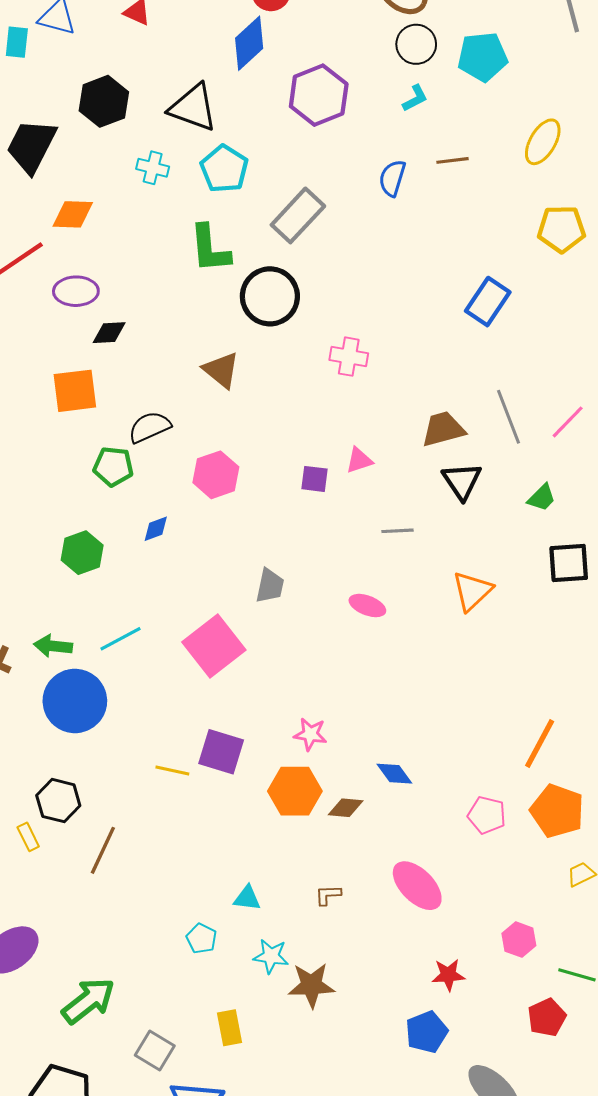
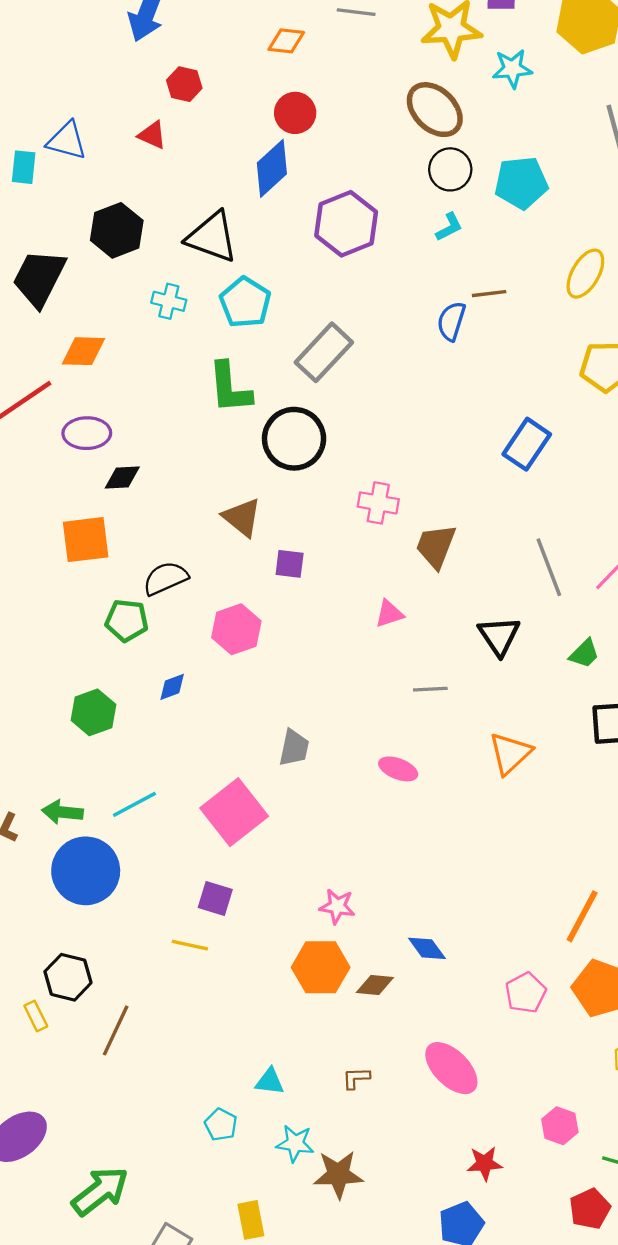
blue semicircle: (392, 178) -> (451, 321), moved
brown trapezoid: (443, 429) -> (436, 546), moved, turned -54
purple square: (315, 479) -> (290, 564), moved
purple square: (221, 752) -> (215, 899), moved, size x0.7
pink pentagon: (487, 815) -> (526, 993), turned 30

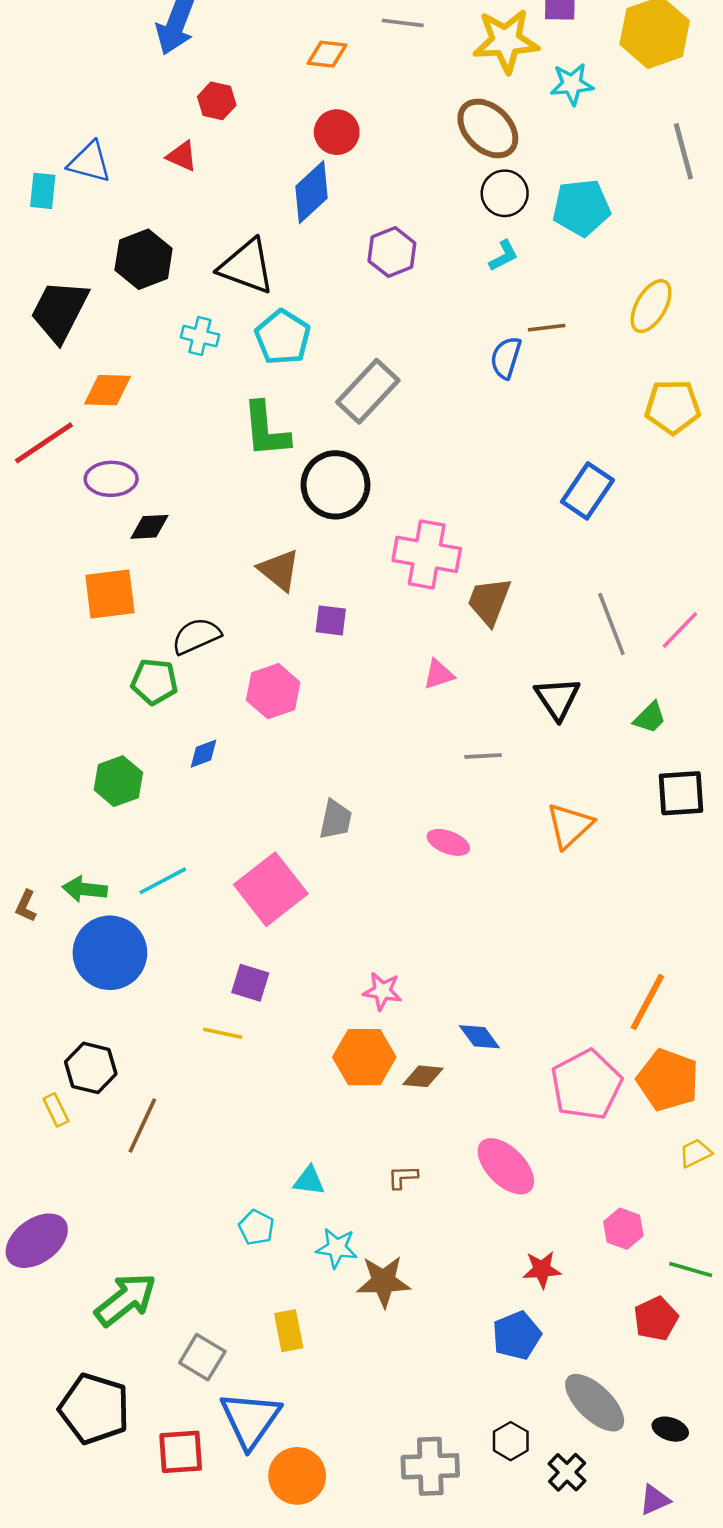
purple hexagon: (346, 224) -> (392, 252), size x0.7
pink cross: (378, 503) -> (427, 554), size x1.5
pink pentagon: (526, 993) -> (586, 1085), size x1.6

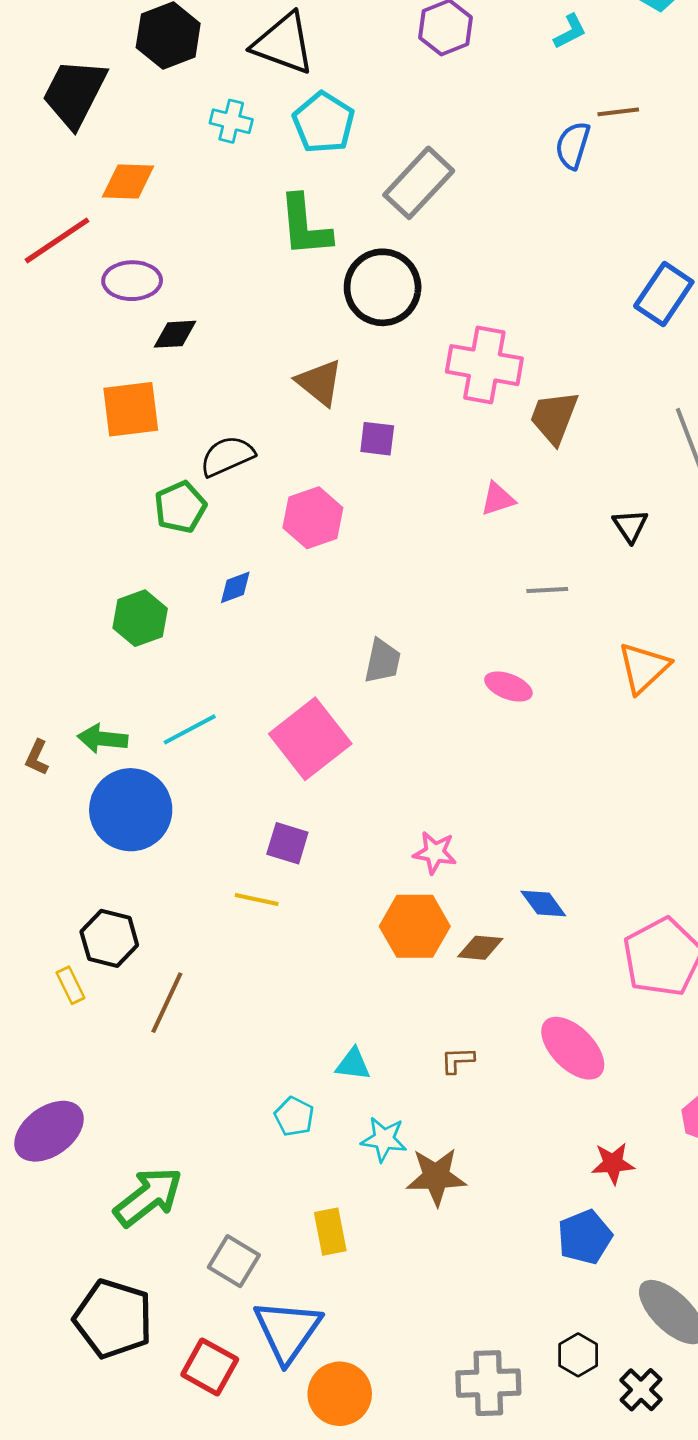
green pentagon: (154, 682) -> (180, 507), turned -30
black triangle: (557, 698) -> (630, 526), size x0.7
red square: (181, 1452) -> (210, 1367), turned 33

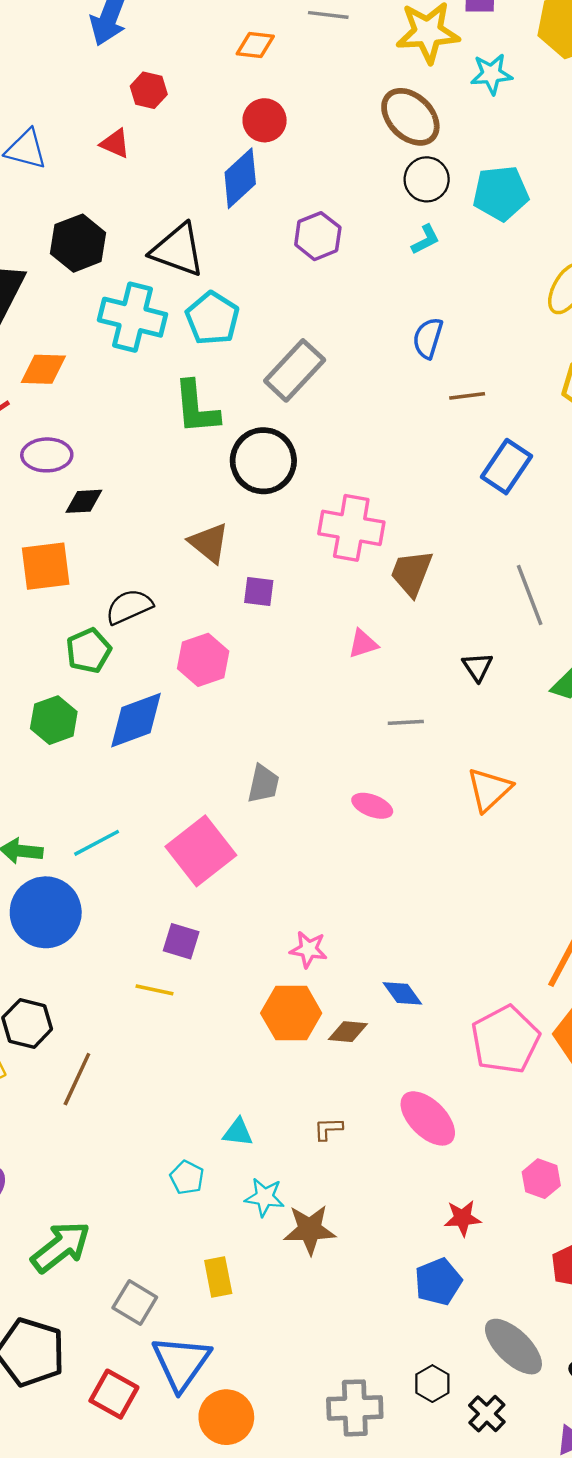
brown line: (618, 112) -> (467, 396), moved
cyan cross: (231, 121) -> (133, 317), size x1.8
blue diamond: (235, 587) -> (136, 720), size x2.0
green hexagon: (140, 618) -> (54, 720), moved

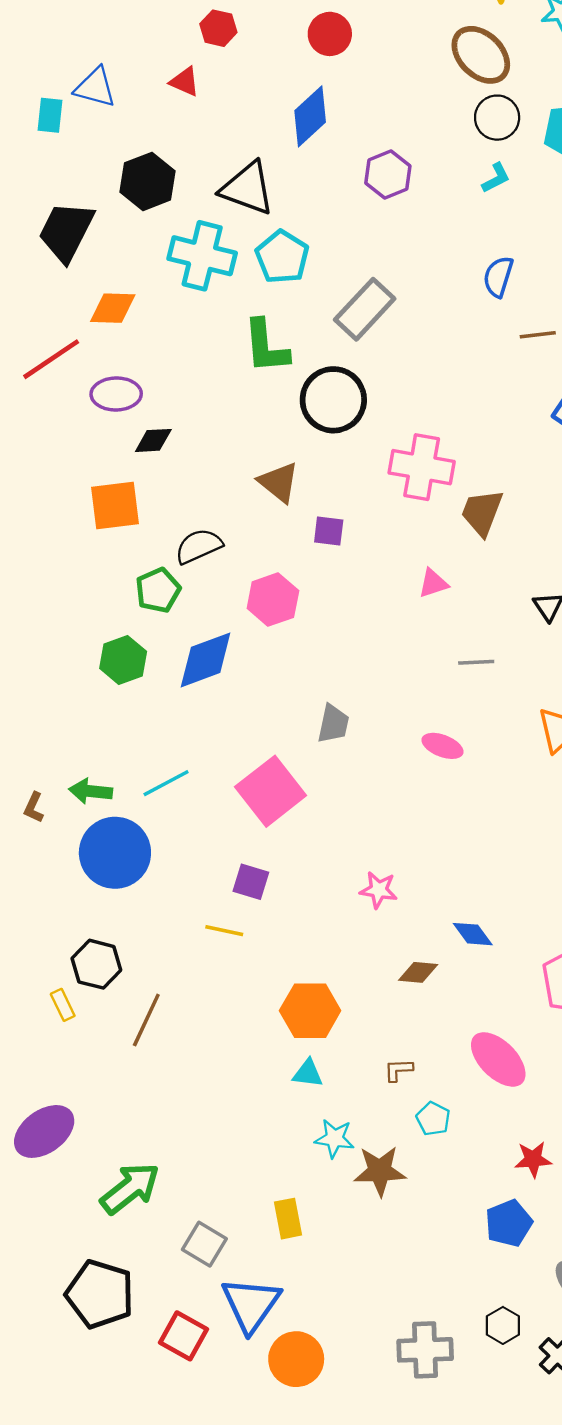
red circle: (265, 120) -> (330, 34), moved
orange hexagon: (291, 1013) -> (310, 1011), moved
cyan pentagon: (187, 1177) -> (433, 1119), moved

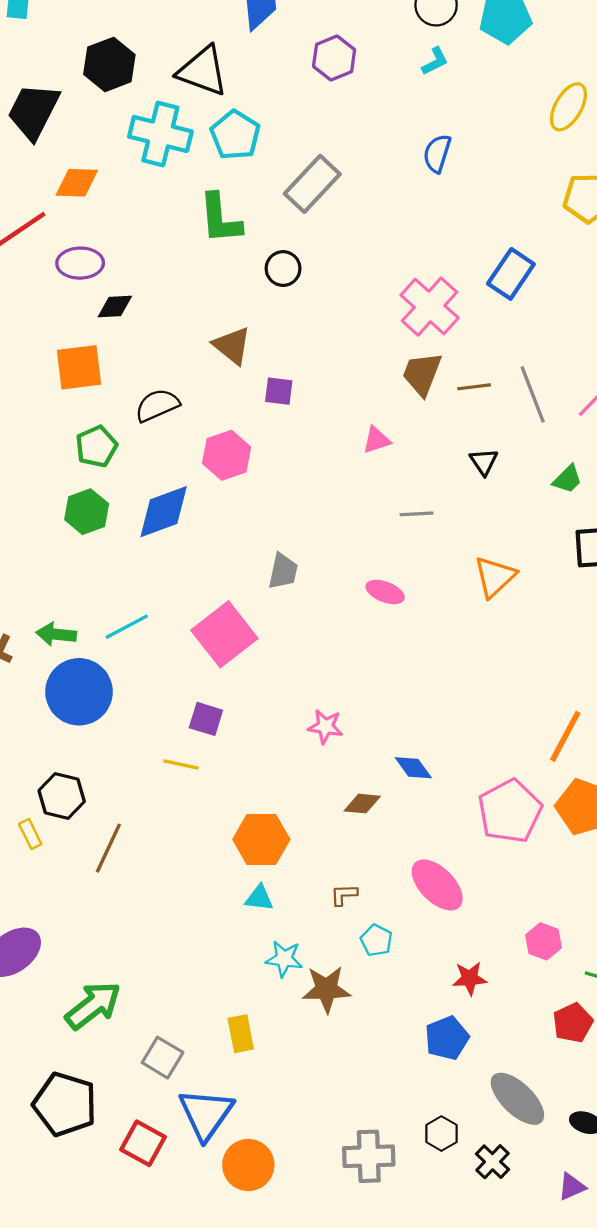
brown line: (538, 335) -> (474, 387), moved
black circle: (333, 400) -> (283, 269), size x0.6
pink cross: (422, 467) -> (430, 307), moved, turned 32
green pentagon: (158, 590) -> (96, 447), moved

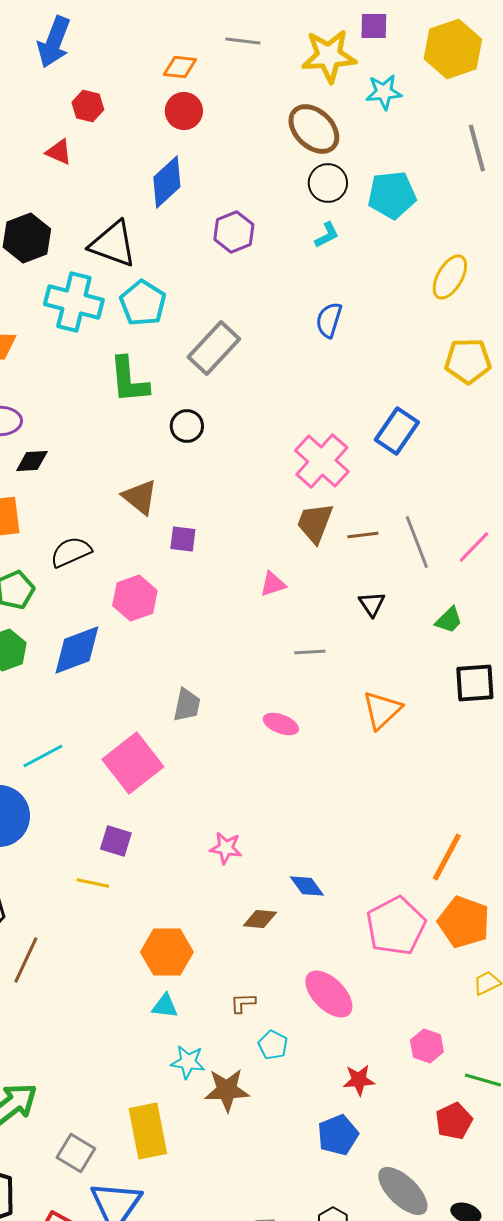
yellow rectangle: (241, 1034) -> (148, 1131), size x1.6

